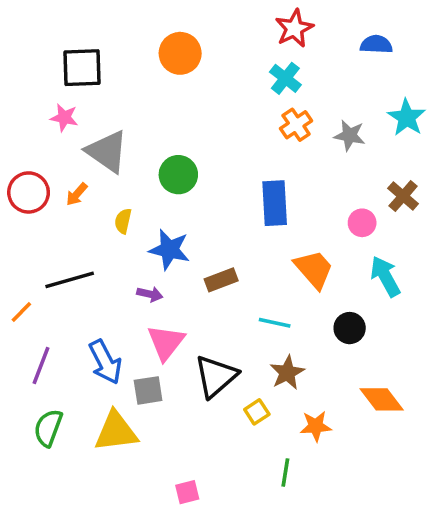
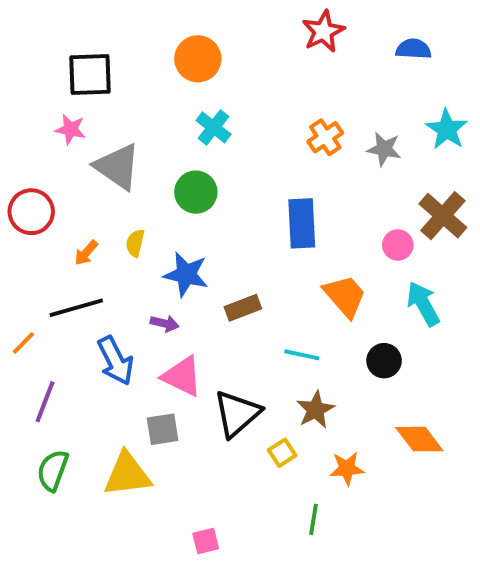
cyan cross: (285, 78) -> (214, 127), moved
orange arrow: (77, 194) -> (86, 253), moved
brown cross: (403, 196) -> (443, 216), size x1.4
pink triangle: (166, 342) -> (182, 376), turned -42
blue arrow: (105, 362) -> (116, 361), moved

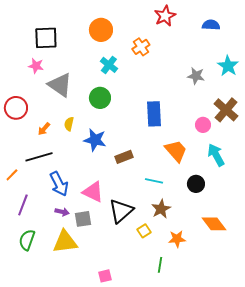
orange cross: (325, 137) -> (141, 47), moved
purple arrow: (165, 323) -> (62, 212), moved

